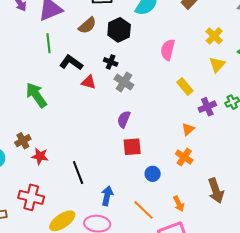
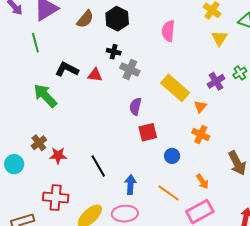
green line: (49, 43) -> (35, 43), moved
black L-shape: (71, 63) -> (67, 69), moved
yellow rectangle: (185, 86) -> (175, 88), moved, size x1.6

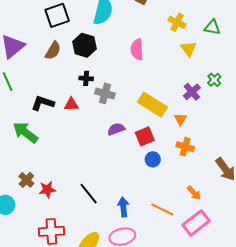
purple semicircle: (135, 106) -> (116, 129), turned 66
red square: (148, 132) -> (145, 136), moved
blue circle: (172, 156) -> (153, 159), moved

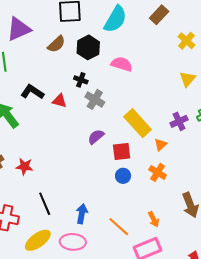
yellow cross: (177, 22) -> (186, 41), moved
pink semicircle: (137, 49) -> (122, 64), moved, turned 95
purple semicircle: (116, 129) -> (96, 137), turned -36
red star: (47, 190) -> (24, 166), moved
black line: (89, 194) -> (45, 204), moved

